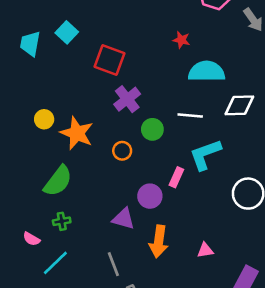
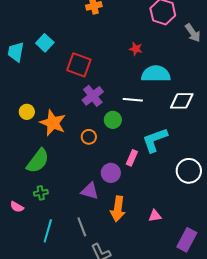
white line: (190, 115) -> (133, 100), moved
cyan line: (55, 263) -> (48, 231), moved, turned -30

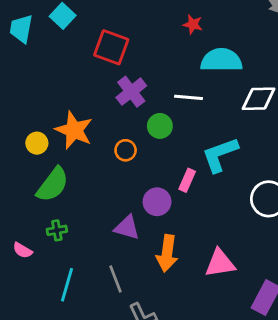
yellow circle: (27, 112) -> (37, 143), moved
pink triangle: (155, 216) -> (220, 263), size x1.6

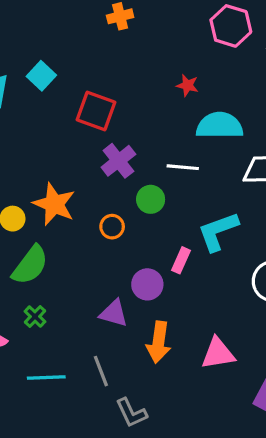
green cross: (57, 230) -> (35, 317), turned -36
cyan line: (67, 285) -> (46, 378), turned 72

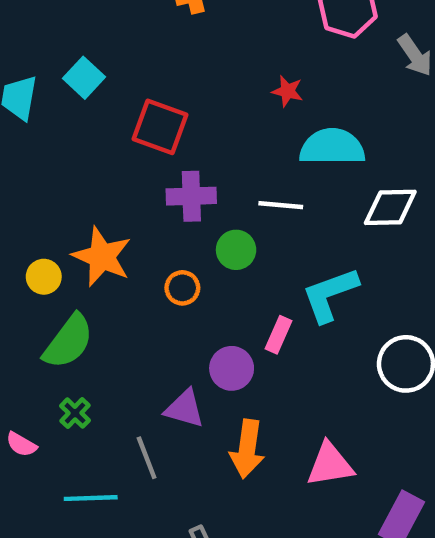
purple cross: (118, 161) -> (191, 196), turned 36
gray line: (101, 371) -> (147, 458), moved

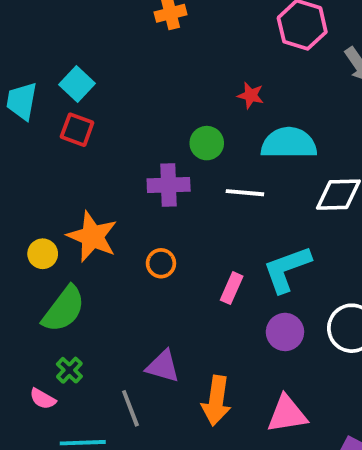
red square: (160, 127) -> (77, 130), moved, size x0.7
green circle: (236, 250) -> (207, 143), moved
pink rectangle: (279, 335) -> (232, 288), moved
purple circle: (232, 368) -> (285, 332), moved
pink semicircle: (21, 444) -> (43, 399), moved

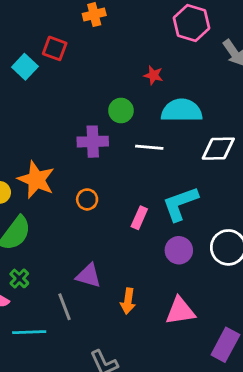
red square: (77, 130) -> (55, 48), moved
orange arrow: (216, 401) -> (128, 301), size x0.7

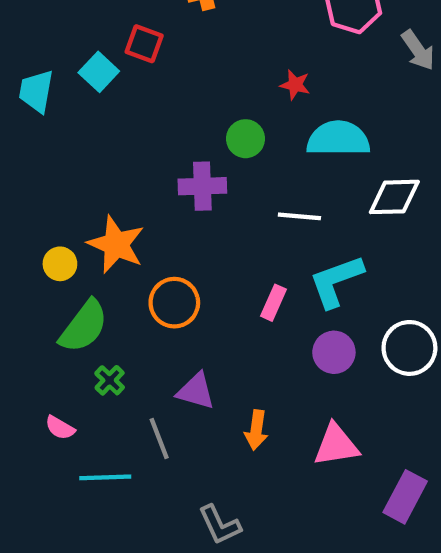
white line: (149, 147) -> (299, 216), moved
orange circle: (87, 199) -> (174, 303), moved, size x1.5
green cross: (19, 278) -> (110, 380), moved

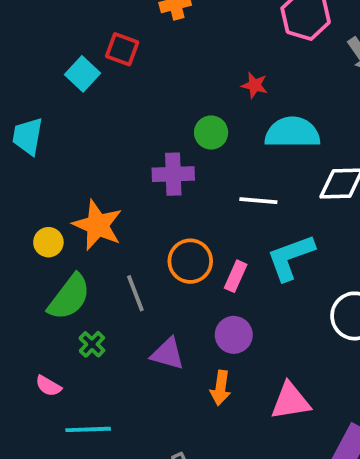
cyan trapezoid: (36, 91) -> (28, 136), moved
orange circle: (174, 303) -> (190, 261), moved
purple circle: (334, 352) -> (234, 335), moved
gray line: (159, 439) -> (135, 293), moved

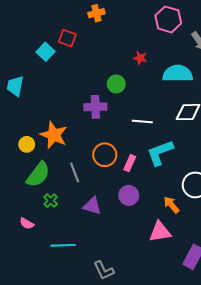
cyan semicircle: (292, 133) -> (178, 74), moved
orange arrow: (221, 388) -> (171, 205), moved, turned 132
cyan line: (88, 429) -> (63, 245), moved

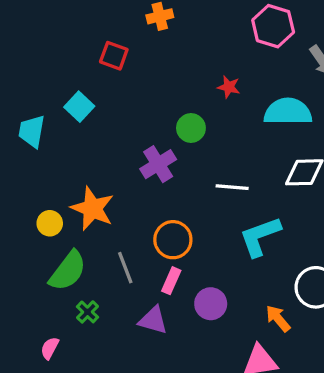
cyan square: (45, 52) -> (79, 107), moved
purple cross: (95, 107) -> (158, 164), turned -30
pink rectangle: (130, 163) -> (171, 281), moved
pink semicircle: (27, 223) -> (50, 348), turned 88

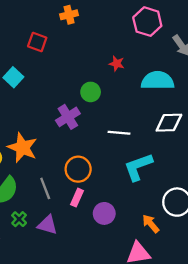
purple triangle: (153, 320) -> (47, 225), moved

